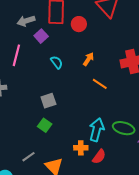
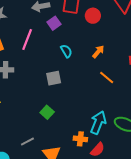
gray square: (48, 101) -> (54, 78), moved

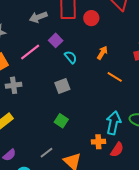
purple square: (54, 23) -> (56, 40), moved
pink line: (27, 39) -> (30, 52), turned 40

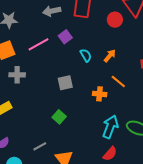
red circle: (91, 18) -> (115, 20), moved
cyan semicircle: (71, 57) -> (86, 55), moved
orange cross: (98, 142) -> (100, 94), moved

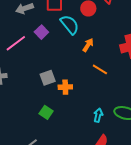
cyan semicircle: (86, 55) -> (70, 25), moved, size x1.5
orange cross: (100, 94) -> (65, 87), moved
cyan arrow: (110, 127) -> (98, 115), size x0.6

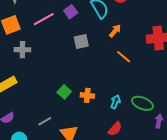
gray square: (48, 78) -> (81, 42), moved
orange cross: (65, 87) -> (87, 95), moved

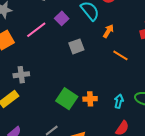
gray cross: (22, 50) -> (21, 75), moved
green square: (64, 92) -> (67, 99), size x1.5

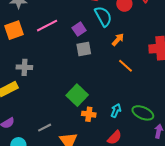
purple square: (62, 18) -> (79, 29), moved
green square: (67, 99) -> (77, 95), moved
orange cross: (90, 99) -> (89, 114), moved

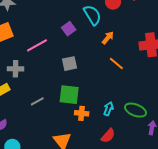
pink line: (47, 26) -> (37, 45), moved
gray square: (84, 49) -> (69, 64), moved
green square: (77, 95) -> (69, 95), turned -35
gray line: (45, 128) -> (37, 101), moved

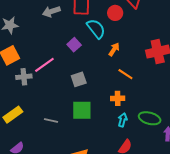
gray cross: (16, 69) -> (24, 77), moved
gray line: (37, 101) -> (51, 121), turned 48
orange cross: (82, 113) -> (118, 98), moved

